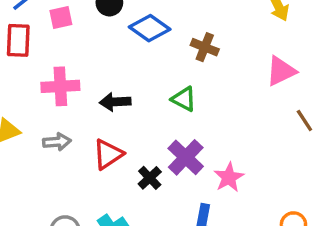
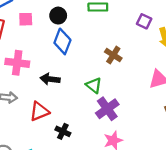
blue diamond: (150, 28) -> (62, 41), moved, turned 65
purple cross: (186, 157) -> (107, 109), moved
black cross: (150, 178) -> (63, 131), turned -32

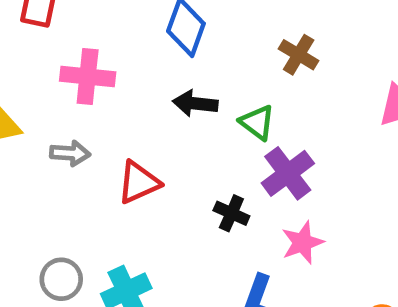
black arrow: (50, 79) -> (195, 104), moved
black cross: (63, 131) -> (231, 213), moved

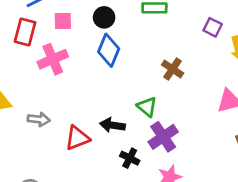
pink cross: (88, 77) -> (53, 59), moved, turned -32
black arrow: (195, 104) -> (113, 125), moved

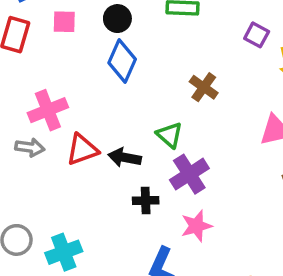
pink cross: (53, 59) -> (48, 110), moved
red triangle: (77, 138) -> (82, 150), moved
black cross: (130, 158) -> (146, 200), turned -30

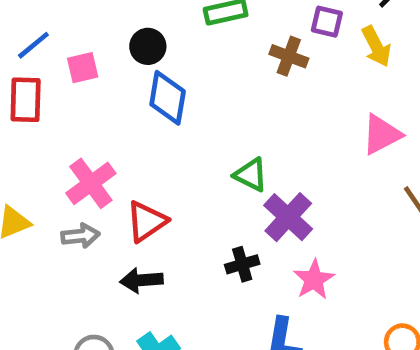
brown cross: (204, 87) -> (289, 56), moved
black arrow: (125, 158) -> (141, 280), moved

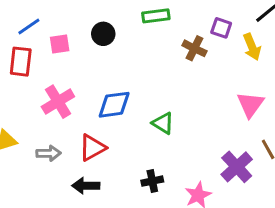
blue diamond: (168, 98) -> (114, 105), moved, turned 68
pink triangle: (382, 134) -> (250, 104), turned -32
pink cross: (91, 183) -> (58, 102), moved
purple cross: (288, 217) -> (237, 167), moved

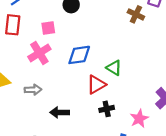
pink square: (60, 44) -> (48, 28), moved
red triangle: (92, 148) -> (96, 84), moved

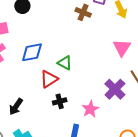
black arrow: (60, 112) -> (16, 107), turned -54

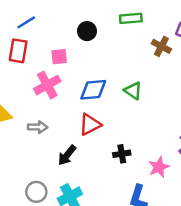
green triangle: (65, 63) -> (133, 91), moved
red triangle: (49, 79) -> (90, 125), moved

